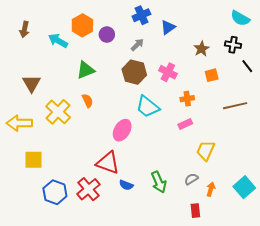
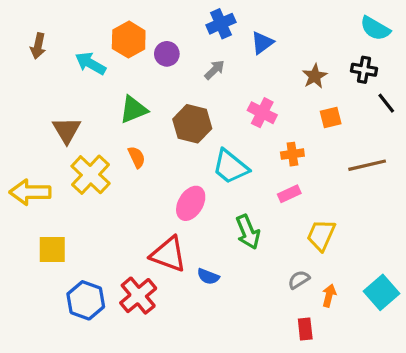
brown hexagon: (134, 72) -> (192, 124), moved
brown triangle: (32, 83) -> (67, 130), moved
green arrow: (159, 182) -> (248, 232), moved
blue semicircle: (126, 185) -> (208, 276), moved

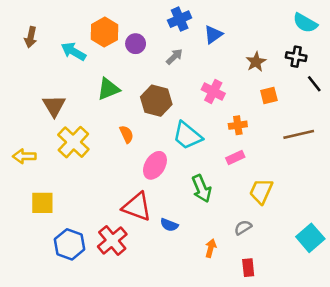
orange semicircle: (137, 157) -> (127, 134), moved
yellow arrow: (30, 192) -> (24, 156), size x0.7
orange arrow: (329, 296) -> (211, 248), moved

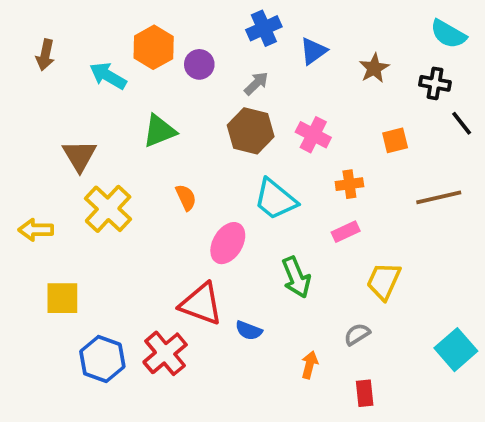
brown star: (256, 62) -> (374, 68), moved
brown hexagon: (156, 101) -> (251, 131), moved

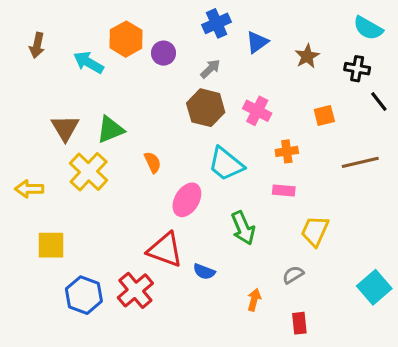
green triangle: (159, 131) -> (110, 130), moved
pink rectangle: (346, 232) -> (284, 190), turned 30

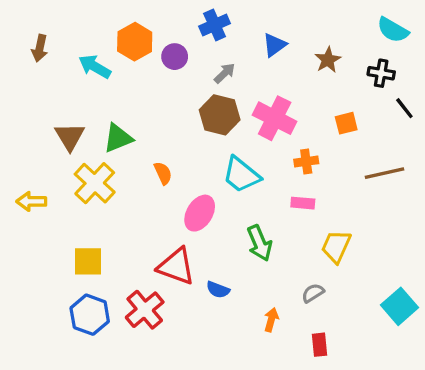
blue cross: (217, 23) -> (215, 25), moved
pink cross: (257, 111) -> (275, 118), size x1.4
yellow square: (51, 245) -> (88, 261), moved

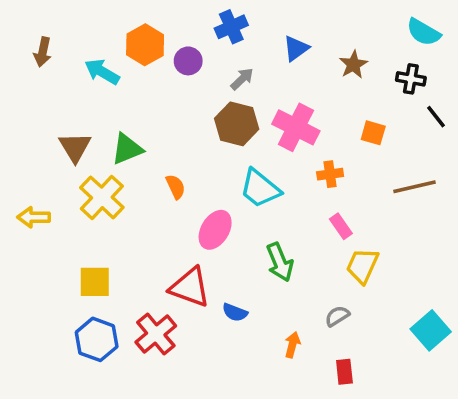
orange square: (346, 123) -> (373, 133), turned 30
pink rectangle: (303, 203) -> (341, 226), moved, turned 50

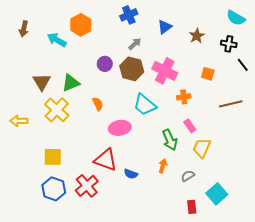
purple circle: (188, 61) -> (105, 64), moved
pink ellipse: (215, 230) -> (120, 128), turned 50
green arrow: (280, 262) -> (170, 140), moved
cyan square: (431, 330) -> (217, 194), moved
orange arrow: (292, 345) -> (163, 166), moved

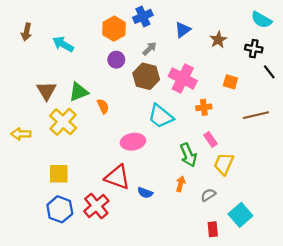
orange hexagon: (81, 25) -> (114, 29), moved
purple circle: (105, 64) -> (116, 60), moved
orange semicircle: (98, 104) -> (103, 106), moved

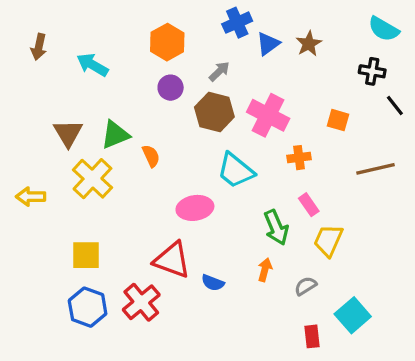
blue cross: (143, 16) -> (237, 23), moved
brown star: (218, 40) -> (309, 44), moved

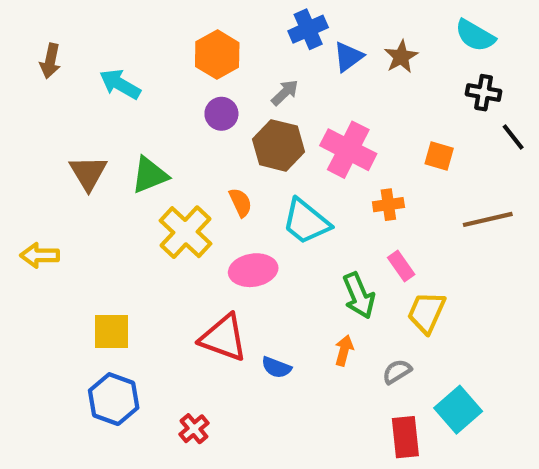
cyan semicircle: (384, 29) -> (475, 36), moved
orange semicircle: (151, 156) -> (240, 203), moved
yellow cross: (92, 179) -> (186, 232), moved
red cross: (141, 302) -> (194, 429), moved, size x0.6
red rectangle: (312, 336) -> (405, 437), size x1.4

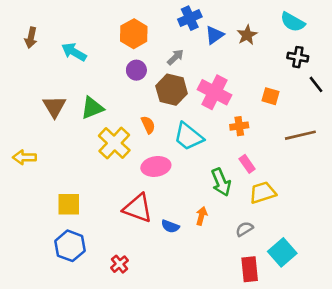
yellow trapezoid: (426, 312) -> (263, 192), turned 48
orange arrow: (344, 350) -> (201, 216), moved

